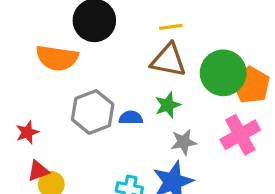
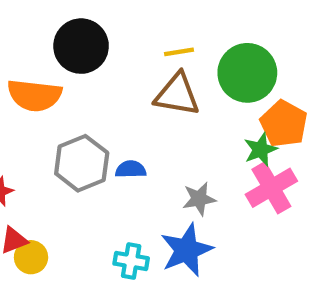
green circle: (223, 73) -> (247, 73), moved
green star: (168, 105) -> (261, 149), moved

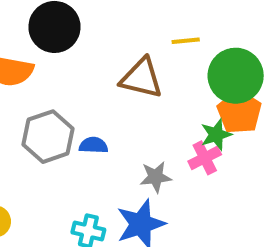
yellow line: (179, 52) -> (186, 41), moved
green circle: (247, 73) -> (236, 76), moved
pink cross: (271, 188) -> (205, 158), moved, size x0.7

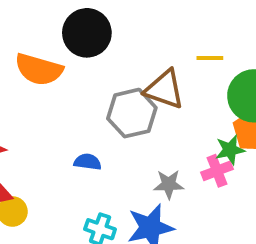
gray hexagon: (48, 137) -> (132, 113), moved
blue semicircle: (93, 145) -> (88, 162), moved

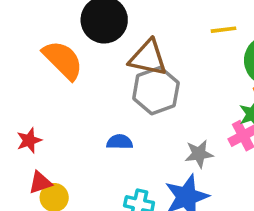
orange semicircle: (39, 69) -> (63, 60), turned -144
brown triangle: (165, 89) -> (148, 58), moved

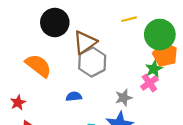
brown triangle: (148, 58) -> (85, 42), turned -40
orange semicircle: (63, 60) -> (38, 66), moved

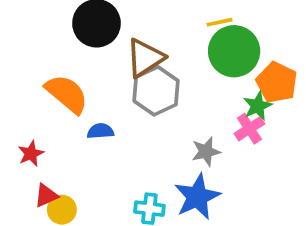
green circle: (160, 35) -> (234, 51), moved
blue semicircle: (74, 96) -> (100, 131), moved

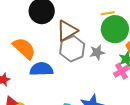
blue semicircle: (100, 131) -> (41, 69), size x1.6
gray star: (206, 152) -> (97, 52), moved

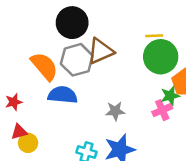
gray hexagon: (72, 49) -> (77, 60), moved
gray star: (97, 52) -> (115, 111), moved

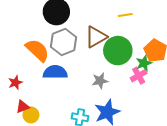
brown triangle: (101, 51) -> (96, 37), moved
green circle: (161, 57) -> (118, 51), moved

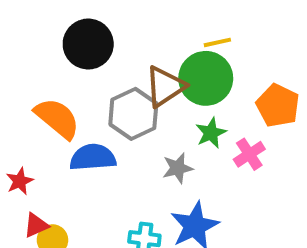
gray hexagon: (64, 42) -> (133, 114), moved
green circle: (118, 51) -> (206, 78), moved
green star: (144, 63) -> (211, 133), moved

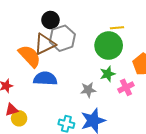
black circle: (88, 44) -> (50, 20), size x0.7
brown triangle: (165, 87) -> (45, 44), moved
gray hexagon: (133, 114) -> (62, 38), moved

